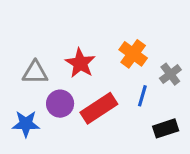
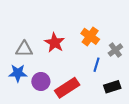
purple circle: (60, 104) -> (41, 81), moved
red rectangle: (99, 108) -> (67, 88), moved
blue star: (26, 124) -> (18, 73), moved

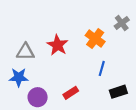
gray cross: (115, 50) -> (122, 23), moved
purple circle: (41, 81) -> (38, 97), moved
red rectangle: (67, 88) -> (71, 93), size x0.6

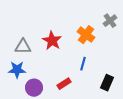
blue line: (102, 68) -> (83, 64), moved
black rectangle: (118, 92) -> (107, 83), turned -49

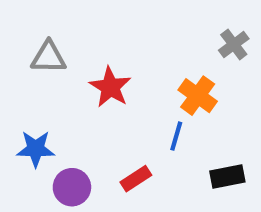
orange cross: (86, 35) -> (198, 96), moved
gray triangle: (23, 47) -> (49, 57), moved
black rectangle: (107, 83) -> (227, 177), turned 56

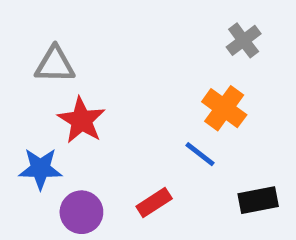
gray cross: (234, 44) -> (244, 40), moved
red star: (110, 87) -> (81, 120), moved
blue line: (176, 136) -> (200, 154), turned -68

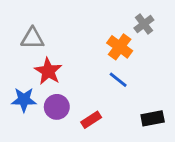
orange cross: (224, 108) -> (120, 47), moved
blue line: (200, 154) -> (118, 80), moved
purple circle: (81, 212) -> (57, 107), moved

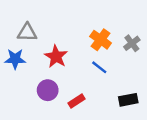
gray cross: (144, 24) -> (132, 43), moved
red star: (48, 71) -> (56, 57), moved
blue star: (24, 100) -> (15, 59), moved

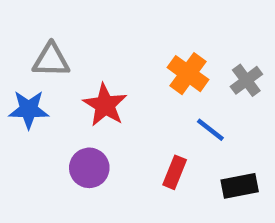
blue line: (99, 67) -> (210, 130), moved
red rectangle: (77, 101) -> (175, 172), moved, turned -35

